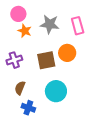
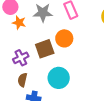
purple cross: (14, 60) -> (21, 58), moved

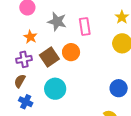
orange star: (19, 23) -> (30, 37), moved
brown square: (45, 49) -> (49, 57), turned -30

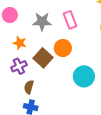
brown semicircle: (20, 81) -> (29, 87), moved
cyan circle: (55, 89) -> (84, 76), moved

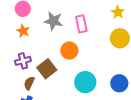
orange star: (20, 43) -> (23, 31), moved
brown square: (43, 58) -> (47, 69), moved

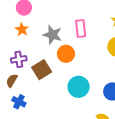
gray star: (53, 21) -> (52, 35), moved
brown semicircle: (29, 83) -> (12, 81), moved

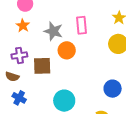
brown square: (42, 70) -> (42, 66), turned 30
brown semicircle: (12, 81) -> (12, 77), turned -104
cyan circle: (79, 87) -> (64, 101), moved

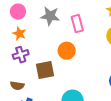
gray star: (53, 31) -> (50, 16), moved
purple cross: (19, 55) -> (21, 55), moved

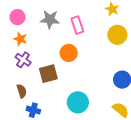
purple cross: (21, 55) -> (23, 60), turned -35
brown semicircle: (17, 86) -> (22, 91), turned -112

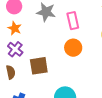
orange circle: (69, 53) -> (73, 48), moved
brown semicircle: (22, 91) -> (11, 72), moved

